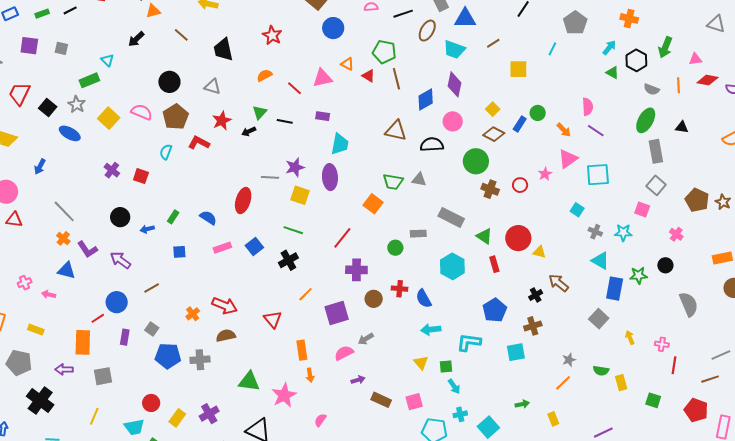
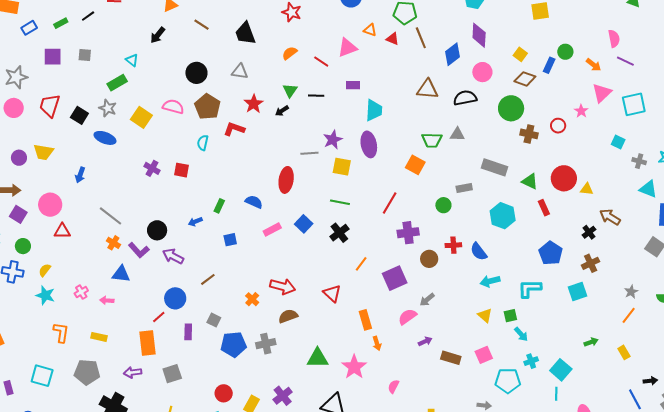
black circle: (120, 217) -> (157, 230), moved

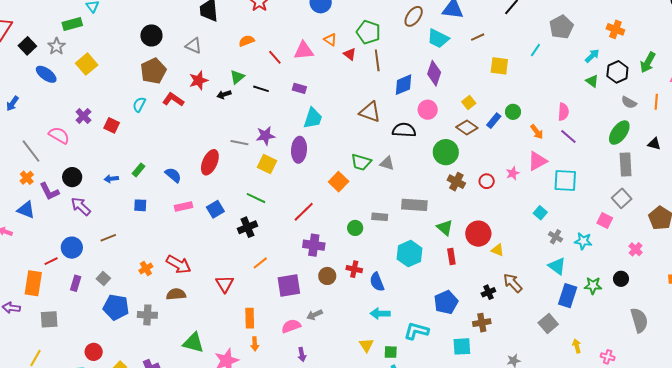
pink semicircle: (173, 107) -> (59, 135), moved
gray rectangle: (494, 167) -> (414, 205), turned -30
purple arrow: (425, 341) -> (302, 355), turned 88

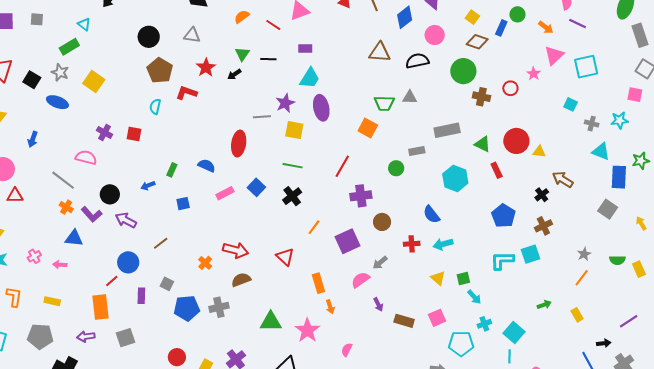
cyan trapezoid: (313, 118) -> (310, 78), moved, turned 30
red cross: (354, 269) -> (412, 244), moved
cyan L-shape: (416, 331) -> (502, 260), moved

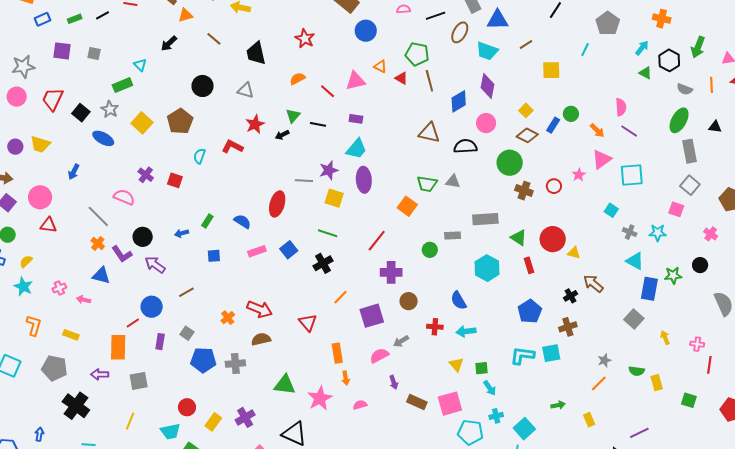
brown pentagon: (160, 70) -> (180, 121), moved
pink square: (437, 318) -> (450, 404), size x1.4
pink semicircle: (347, 350) -> (360, 405), moved, turned 40

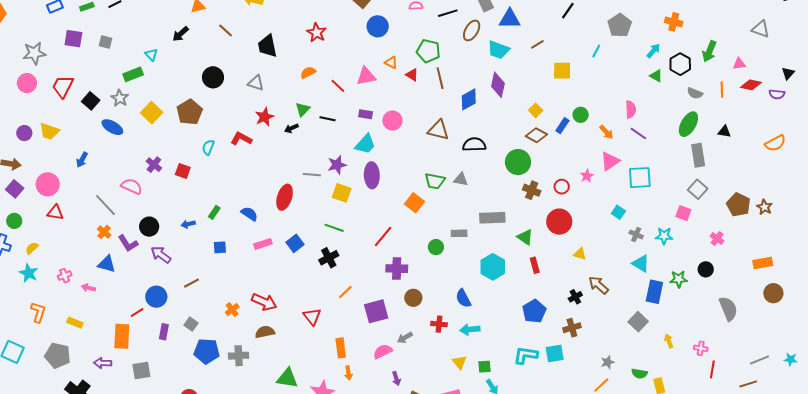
pink circle: (486, 123) -> (392, 121), moved
red circle: (553, 239) -> (559, 222), moved

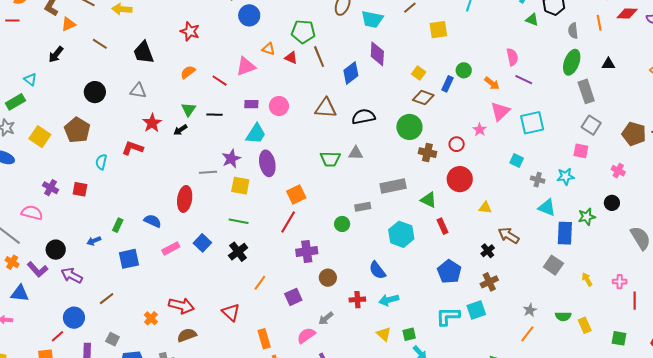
gray semicircle: (695, 93) -> (573, 31), turned 70
orange square: (414, 203) -> (296, 194), moved, turned 36
blue square: (220, 247) -> (129, 259), size x1.5
purple square: (376, 311) -> (293, 297), size x0.7

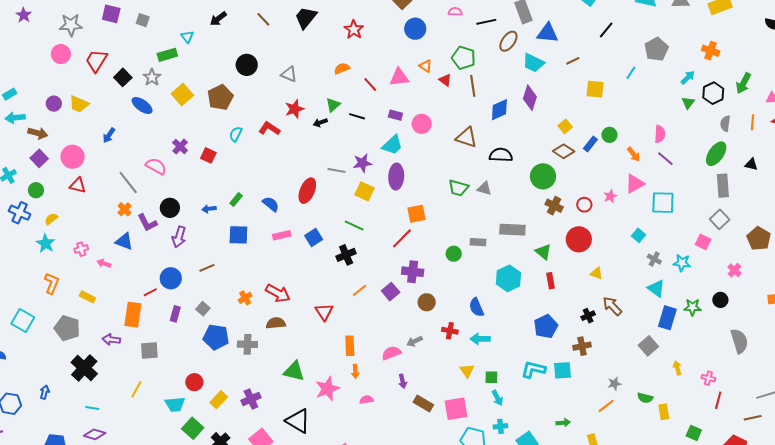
green triangle: (532, 20) -> (688, 103), turned 32
black trapezoid: (144, 52) -> (306, 18), moved, turned 45
purple arrow: (72, 275) -> (179, 237), turned -115
purple square: (293, 297) -> (391, 292), moved, turned -30

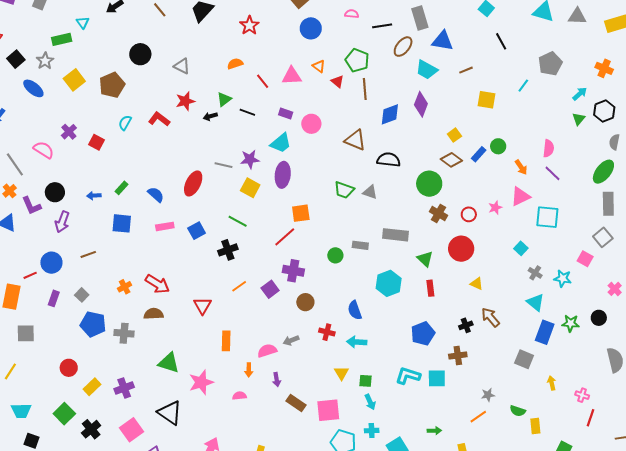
black line: (606, 30) -> (501, 41), turned -72
gray square: (648, 346) -> (524, 359), turned -30
orange arrow: (355, 371) -> (249, 370), moved
cyan trapezoid: (175, 404) -> (21, 411), moved

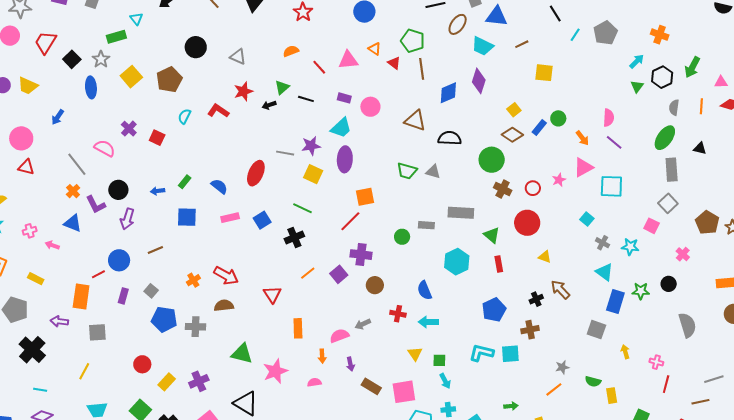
cyan line: (523, 86) -> (575, 35), moved
blue ellipse: (33, 88) -> (91, 87), turned 50

